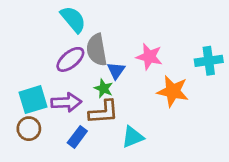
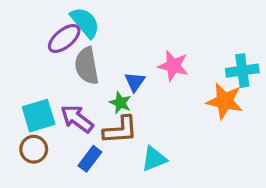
gray semicircle: (97, 50) -> (87, 66), moved
purple ellipse: (70, 59) -> (64, 39), moved
orange star: (173, 91) -> (225, 101), moved
purple arrow: (66, 102) -> (77, 119), turned -140

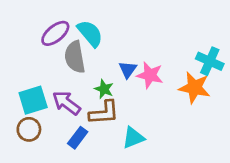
cyan semicircle: (85, 22) -> (90, 33), moved
pink star: (173, 66) -> (150, 75), moved
cyan cross: (242, 71) -> (210, 61), turned 32
blue triangle: (135, 82) -> (128, 70), moved

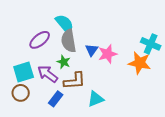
purple ellipse: (55, 33) -> (40, 40), moved
gray semicircle: (75, 57) -> (69, 41), moved
pink star: (150, 75) -> (108, 54), turned -30
green star: (104, 89) -> (64, 62), moved

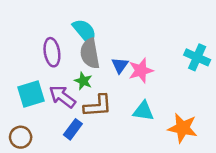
purple ellipse: (40, 40) -> (52, 52), turned -60
orange star: (140, 63) -> (183, 128), moved
brown circle: (21, 93) -> (21, 137), moved
cyan triangle: (96, 99) -> (143, 111), moved, turned 30

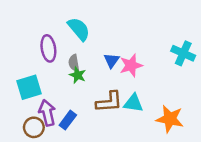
gray semicircle: (90, 54) -> (74, 63), moved, size x0.6
purple arrow: (62, 97) -> (47, 113), moved, turned 40
brown L-shape: (98, 106) -> (109, 102), moved
brown circle: (21, 137) -> (34, 127), moved

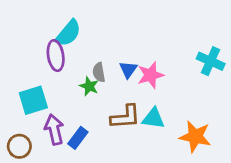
cyan semicircle: (79, 29) -> (68, 33), moved, turned 80
gray semicircle: (74, 63) -> (99, 72), moved
brown circle: (34, 127) -> (19, 146), moved

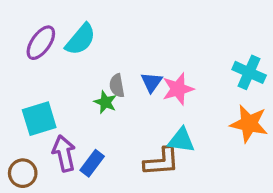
purple ellipse: (56, 56) -> (41, 43), moved, turned 44
brown L-shape: (125, 117) -> (161, 162), moved
orange star: (195, 137) -> (249, 124), moved

